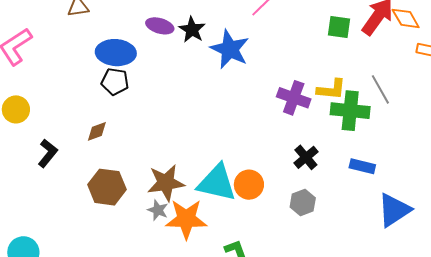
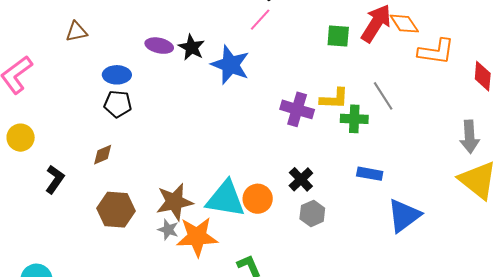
blue ellipse: (116, 53) -> (117, 75), size x0.7
green cross: (350, 111) -> (354, 119), size x0.7
black cross: (306, 157) -> (301, 179), moved

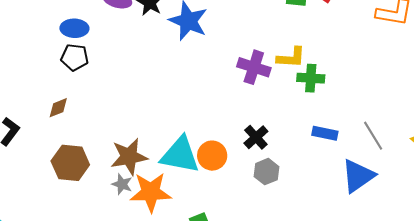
gray line: (383, 96) -> (373, 136), moved

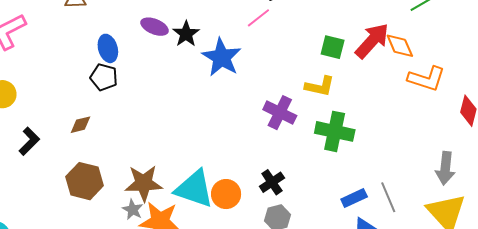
blue ellipse: (74, 28) -> (108, 48), turned 64
yellow L-shape: (291, 57) -> (320, 86), moved
green cross: (311, 78) -> (335, 131), size x1.4
blue rectangle: (325, 133) -> (354, 198), moved, turned -45

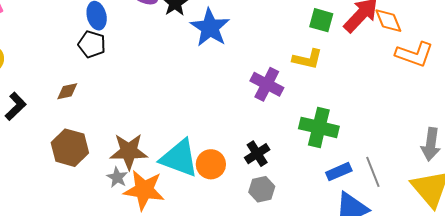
green cross: (335, 131) -> (319, 127), moved

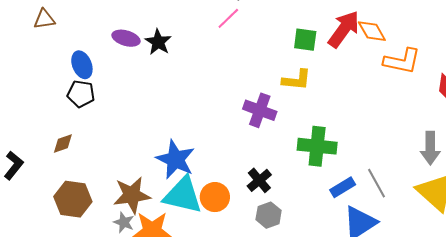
blue star: (210, 28) -> (175, 159), moved

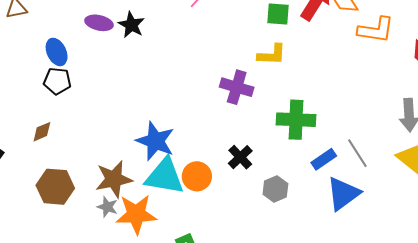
gray hexagon: (269, 215) -> (275, 189), moved

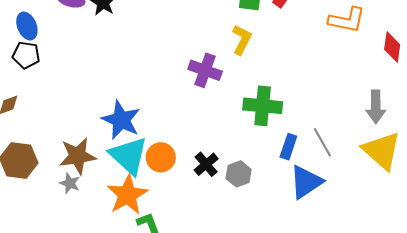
yellow L-shape: (272, 55) -> (242, 40), turned -68
black cross: (240, 157) -> (206, 164), moved
blue rectangle: (324, 159) -> (288, 147), turned -40
cyan triangle: (165, 176) -> (129, 156), turned 30
orange star: (136, 214) -> (127, 195), moved, turned -30

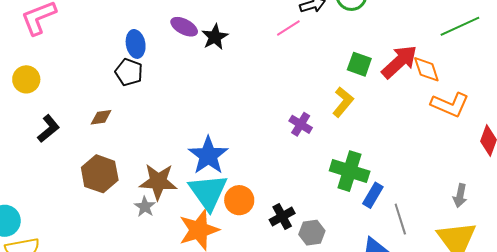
purple cross: (205, 70) -> (301, 124), size x0.7
gray arrow: (376, 107) -> (460, 196), size x0.7
blue rectangle: (288, 147) -> (373, 195), moved

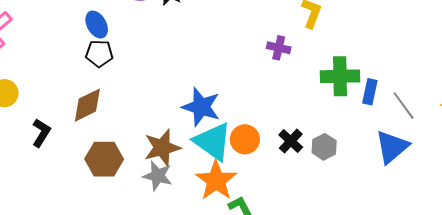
brown diamond: (101, 117) -> (87, 105), size x1.6
gray star: (145, 207) -> (158, 176), size x1.4

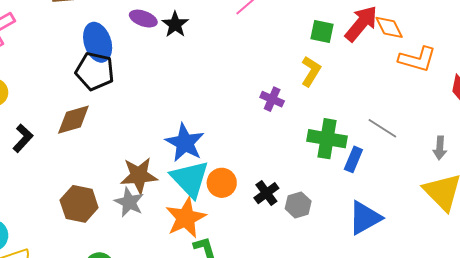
blue ellipse: (97, 25) -> (98, 42), size x1.4
black pentagon: (99, 54) -> (95, 71), size x1.4
gray line: (404, 106) -> (382, 128), moved, turned -32
brown hexagon: (104, 159) -> (79, 204), moved

